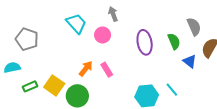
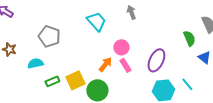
pink circle: (103, 35) -> (121, 47), moved
purple ellipse: (145, 42) -> (156, 60), moved, turned 35
yellow square: (54, 85) -> (75, 80), turned 30

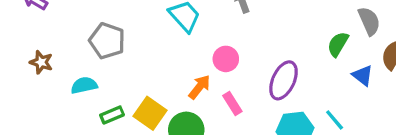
green semicircle: (189, 38) -> (338, 44), turned -126
pink rectangle: (125, 65) -> (232, 103), moved
yellow square: (75, 80) -> (150, 113), turned -30

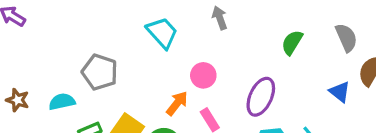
gray pentagon: (107, 41) -> (100, 72), moved
green semicircle: (338, 44) -> (292, 43), moved
brown star: (41, 62) -> (18, 100), moved

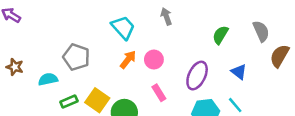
blue triangle: (340, 92) -> (239, 72), moved
brown star: (18, 100) -> (15, 67), moved
orange arrow: (177, 103) -> (128, 60), moved

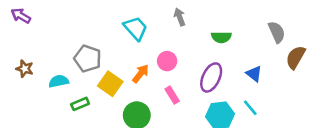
green semicircle: (220, 35) -> (221, 37), moved, turned -120
orange arrow: (128, 60) -> (141, 74), moved
yellow square: (97, 100) -> (110, 84), moved

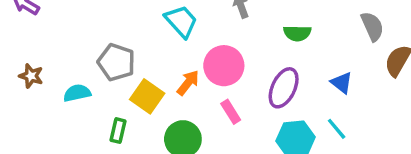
pink circle: (167, 61) -> (224, 66), size x1.5
green rectangle: (80, 104) -> (118, 131), moved, turned -54

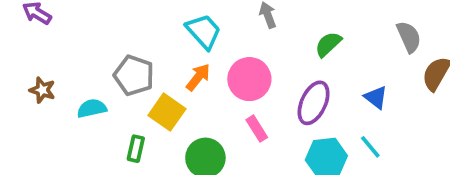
green semicircle: (297, 33) -> (328, 44), turned 136
orange arrow: (188, 83) -> (198, 77), moved

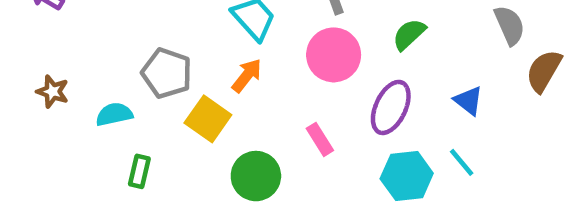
pink circle: (249, 79) -> (334, 55), moved
green rectangle: (136, 149) -> (139, 171), moved

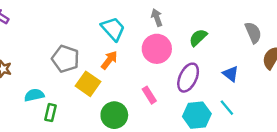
cyan semicircle: (114, 114) -> (34, 95), moved

